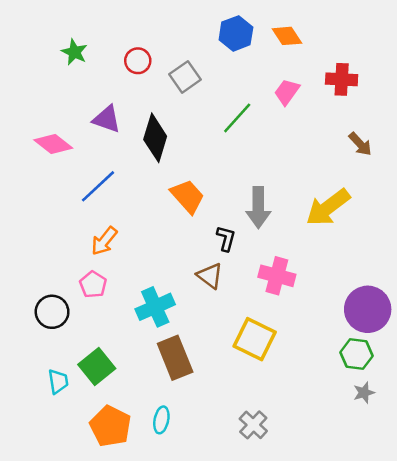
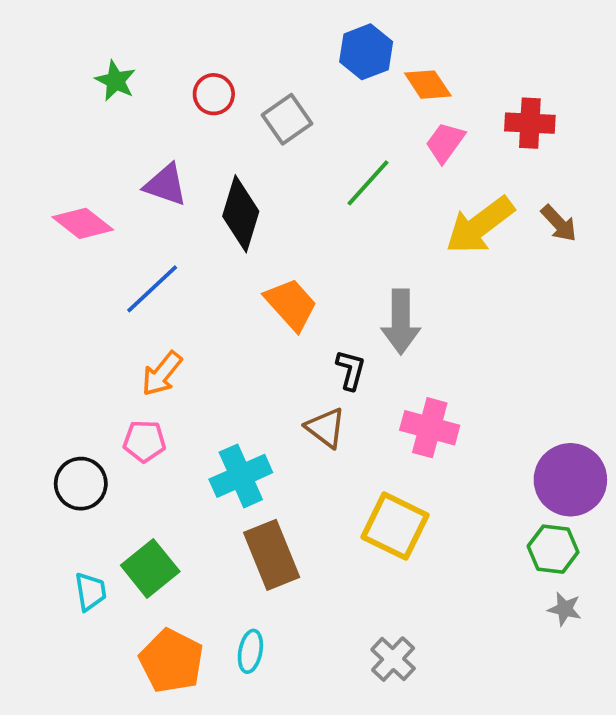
orange diamond: (287, 36) -> (428, 85), moved
yellow arrow: (328, 207) -> (480, 225), moved
pink pentagon: (93, 284) -> (144, 441), turned -30
gray star: (364, 393) -> (565, 609), turned 30

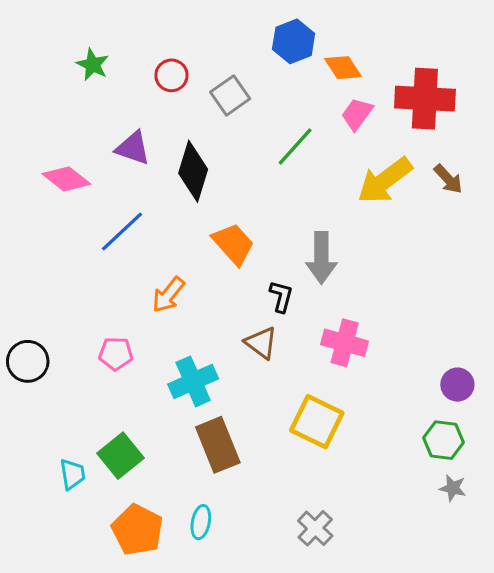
red cross: (530, 123) -> (425, 99), size x1.5
orange arrow: (162, 374) -> (168, 295), moved
purple circle: (570, 480) -> (457, 385), size x0.6
black circle: (81, 484) -> (28, 361), moved

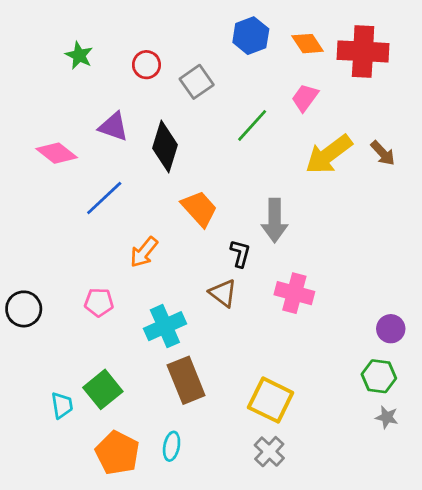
orange diamond: (343, 68) -> (308, 44), moved
red cross: (425, 99) -> (363, 51), moved
yellow square: (317, 422) -> (271, 400), moved

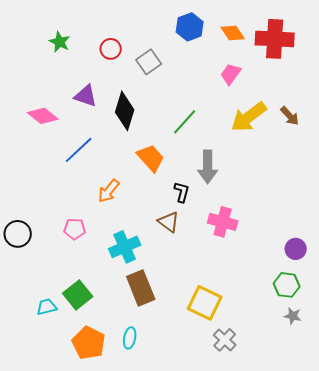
green line: (252, 125) -> (185, 122), moved
cyan trapezoid: (62, 405) -> (47, 307), turned -95
gray cross: (269, 452) -> (225, 340), moved

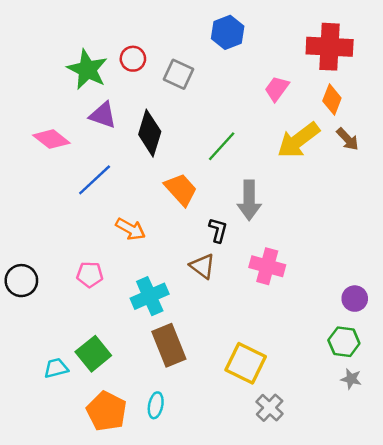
orange diamond: (233, 33) -> (332, 99), moved, turned 55
green star: (60, 42) -> (87, 70), moved, size x1.6
gray square: (149, 62) -> (178, 74), turned -30
orange arrow: (109, 191) -> (131, 229), turned -100

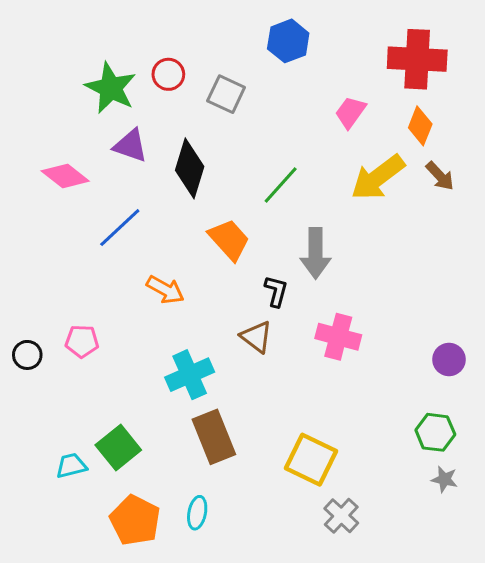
pink pentagon: (90, 275) -> (82, 341), moved
black circle: (21, 281) -> (27, 355), size x0.7
purple circle: (355, 299) -> (449, 359), moved

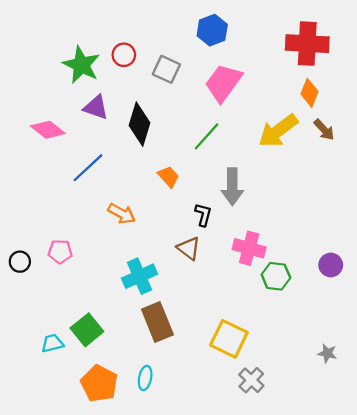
pink trapezoid: (350, 112) -> (223, 83), moved, size x1.6
orange trapezoid: (229, 240) -> (169, 177), size x0.7
green hexagon: (435, 432) -> (276, 276), moved

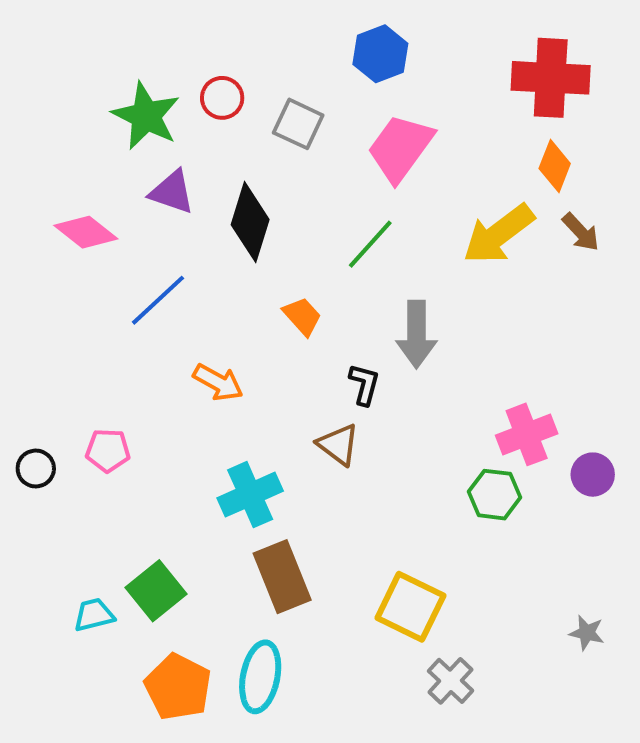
pink cross: (249, 248) -> (527, 434), moved, turned -36
cyan ellipse: (145, 378) -> (260, 677), size x1.6

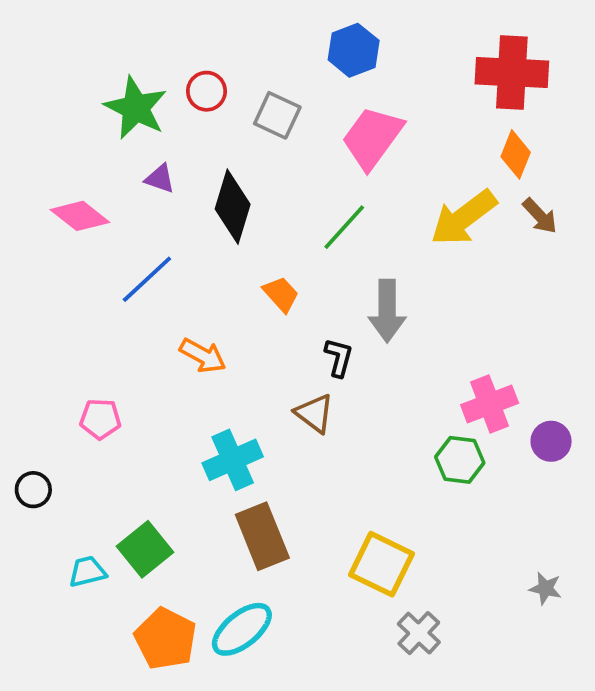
purple triangle: (172, 192) -> (160, 179), size x0.7
black circle: (36, 469) -> (33, 490), moved
cyan ellipse: (260, 677) -> (242, 629), turned 40

